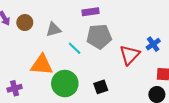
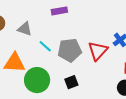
gray triangle: (54, 29) -> (25, 29), turned 35
gray pentagon: (99, 37) -> (70, 50), moved

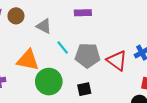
red triangle: (98, 51) -> (117, 61), turned -45

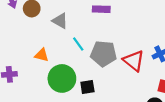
orange triangle: (28, 60) -> (42, 55), size x0.6
black square: (84, 89) -> (87, 87), moved

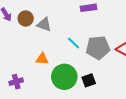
gray triangle: (60, 21) -> (44, 24), moved

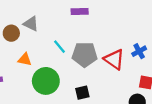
brown circle: (26, 18) -> (11, 33), moved
black square: (89, 80) -> (82, 93), moved

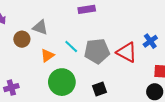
orange triangle: (25, 60) -> (47, 55), moved, turned -40

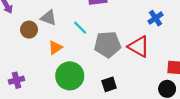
blue cross: (150, 41) -> (155, 18), moved
cyan line: (71, 46) -> (80, 28), moved

